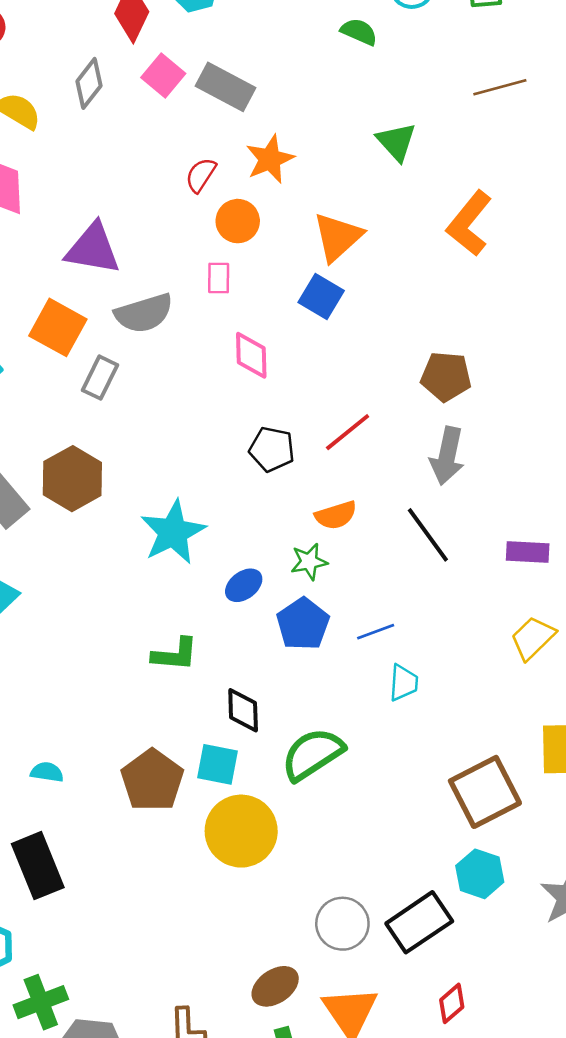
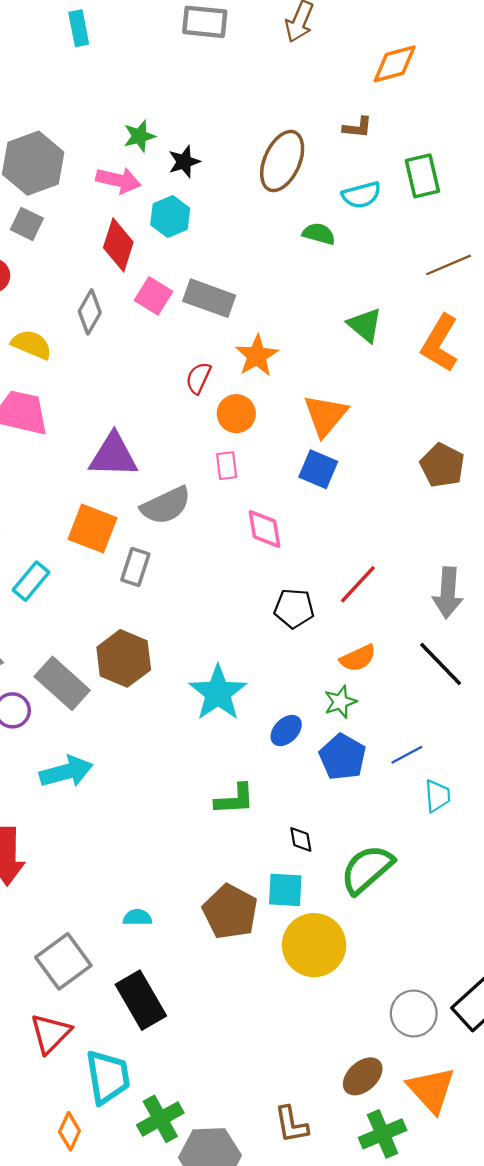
orange L-shape: (469, 223) -> (440, 343), moved
brown pentagon: (446, 376) -> (442, 465), moved, turned 30
black diamond: (243, 710) -> (301, 839), size x0.7

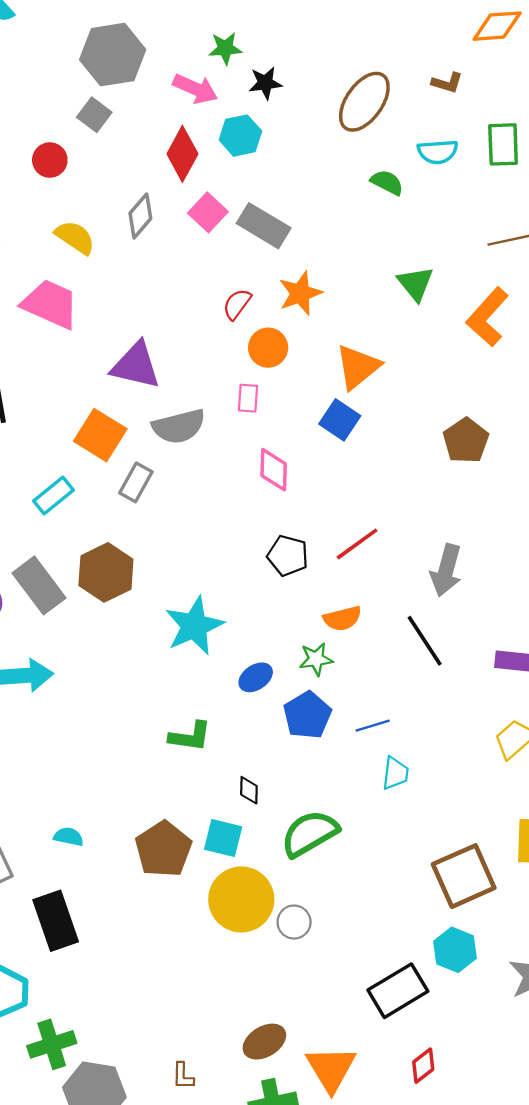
cyan rectangle: (31, 581) -> (53, 496), moved
gray circle: (414, 1013) -> (294, 922), moved, size x0.7
brown L-shape: (291, 1124) -> (183, 1076), size x0.7

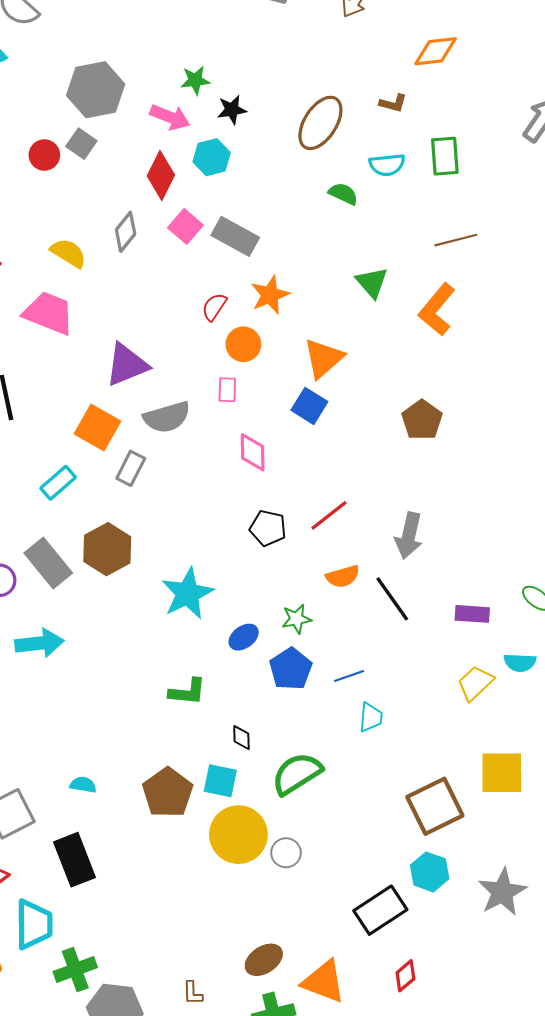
red circle: (50, 160) -> (44, 155), moved
purple triangle: (136, 366) -> (127, 365), turned -33
orange semicircle: (342, 618) -> (343, 576), moved
orange triangle: (331, 1069) -> (324, 982), turned -36

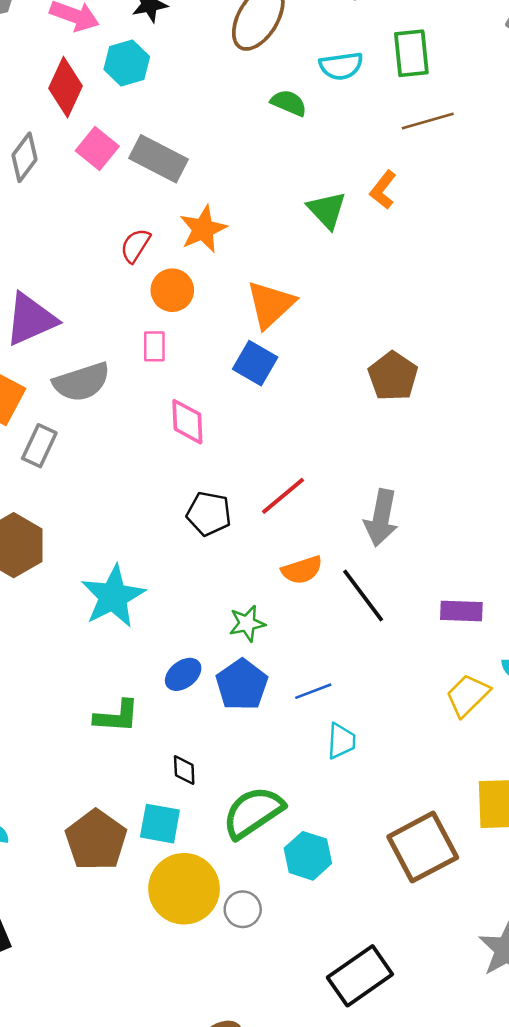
brown line: (456, 240) -> (428, 121), moved
orange L-shape: (437, 310) -> (383, 190), moved, size x0.6
blue ellipse: (244, 637) -> (183, 674), moved
cyan hexagon: (430, 872) -> (308, 856), moved

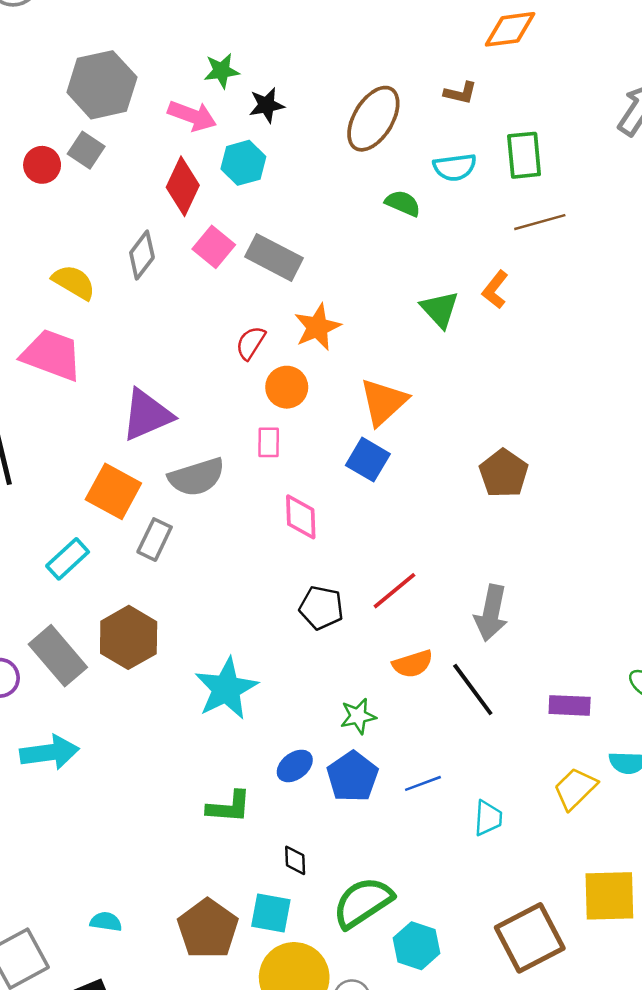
cyan trapezoid: (341, 741) -> (488, 818), moved

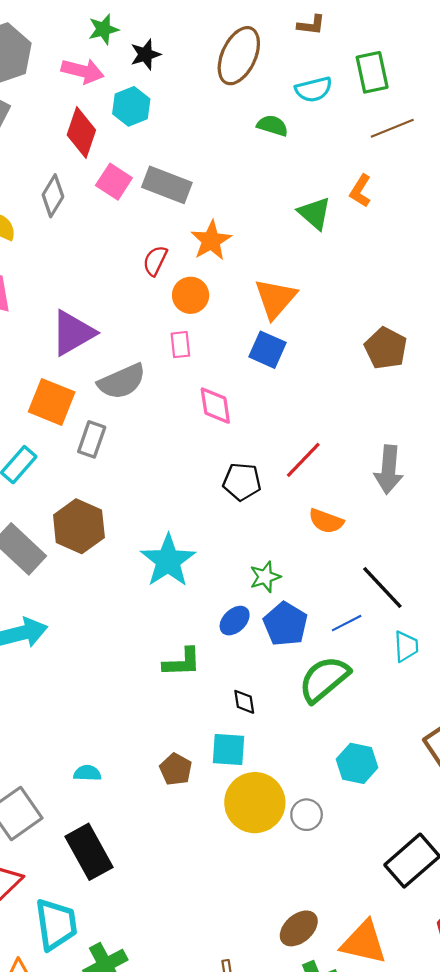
orange semicircle: (413, 664) -> (326, 521), turned 44
black line: (473, 690) -> (382, 588), moved
green star: (358, 716) -> (265, 577), moved
green semicircle: (363, 902) -> (324, 679), moved
brown pentagon: (208, 929) -> (176, 769), size x0.6

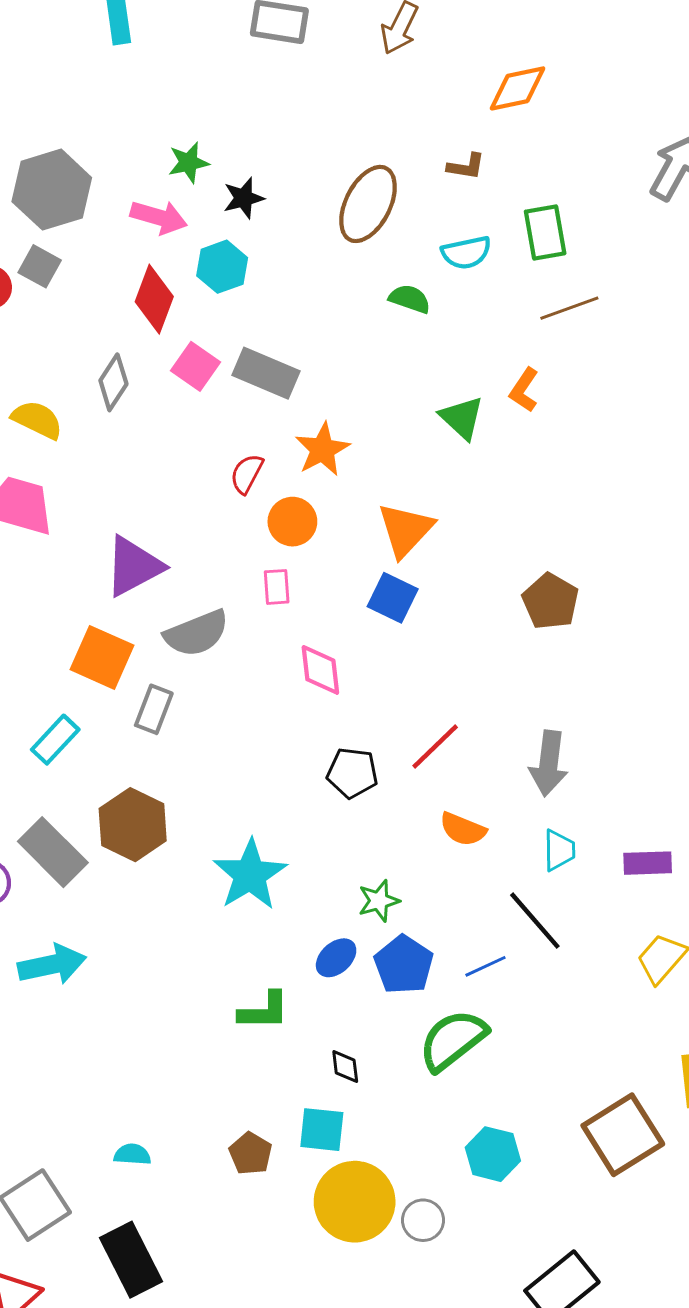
cyan trapezoid: (406, 646) -> (559, 850), moved

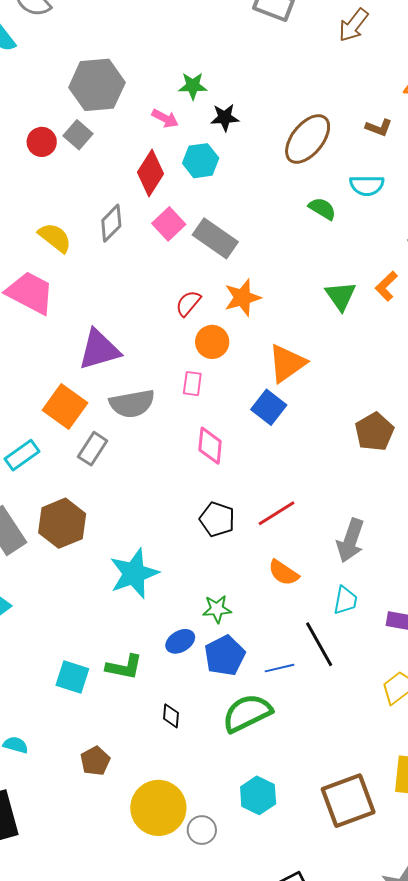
pink arrow: (159, 217) -> (165, 118), size x0.7
cyan square: (322, 1130) -> (72, 677), moved

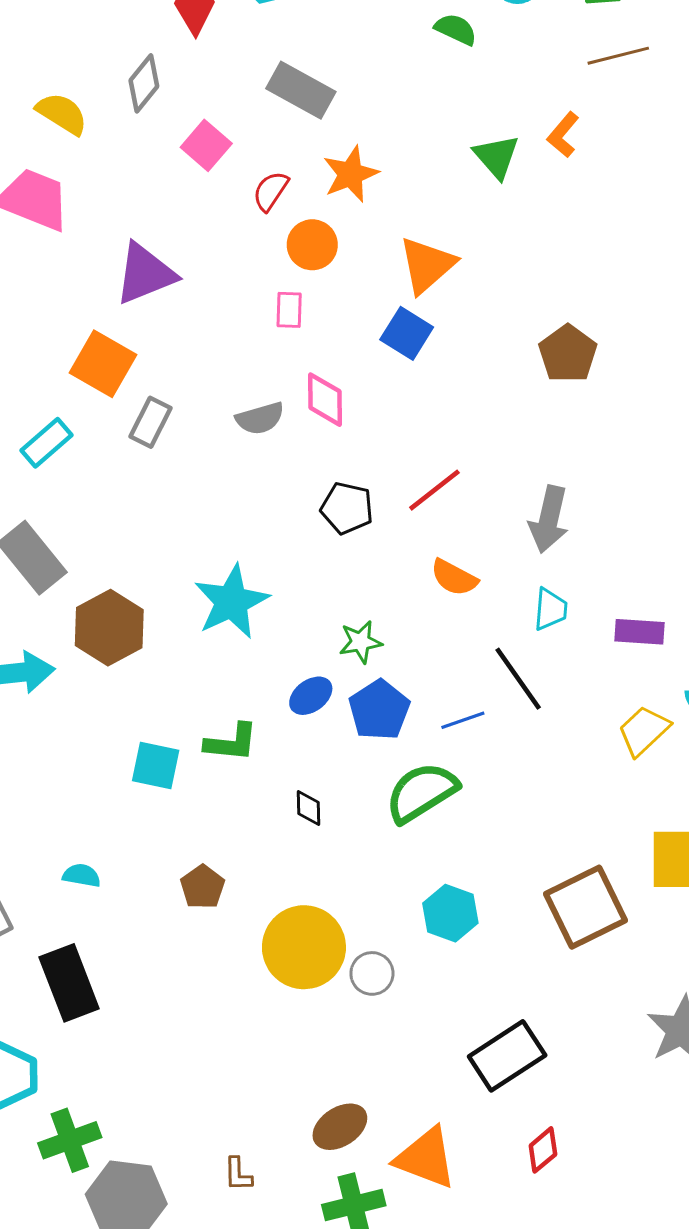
pink square: (169, 224) -> (206, 145), moved
gray semicircle: (132, 404) -> (260, 418), moved, size x0.7
brown hexagon: (62, 523) -> (109, 628), moved

